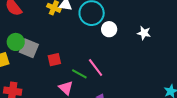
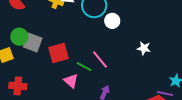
white star: (144, 33) -> (144, 48), moved
red square: (54, 60) -> (59, 53), size x1.5

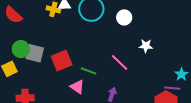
white circle: (112, 21) -> (124, 17), moved
pink line: (100, 60) -> (120, 62), moved

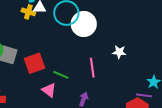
white circle: (124, 17) -> (84, 24), moved, size x1.6
pink line: (120, 62) -> (92, 68), turned 36

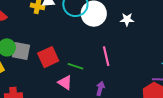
white star: (119, 52) -> (127, 19), moved

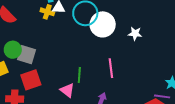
red square: (48, 57) -> (31, 80), moved
green line: (75, 66) -> (79, 75), turned 70

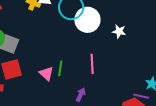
pink triangle: (67, 90) -> (46, 73), moved

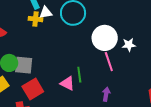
white circle: (87, 20) -> (105, 38), moved
white star: (119, 31) -> (129, 45), moved

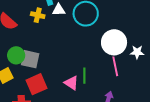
yellow cross: (35, 19) -> (38, 15), moved

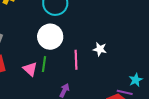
white circle: (114, 42) -> (50, 37), moved

